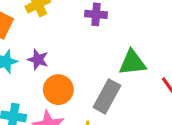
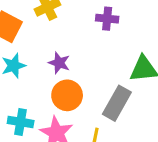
purple star: (38, 60) -> (59, 63), moved

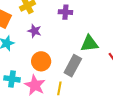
purple star: (59, 63) -> (34, 31), moved

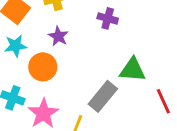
orange circle: (41, 61) -> (43, 67), moved

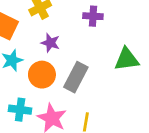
gray rectangle: (103, 96) -> (76, 77), moved

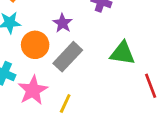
purple star: (50, 43) -> (63, 23), moved

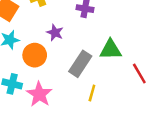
gray rectangle: (68, 57) -> (80, 64), moved
yellow line: (65, 103) -> (92, 93), moved

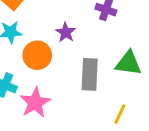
gray rectangle: (80, 64) -> (90, 74), turned -40
yellow line: (92, 93) -> (120, 114), moved

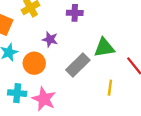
gray rectangle: (90, 74) -> (78, 65), turned 60

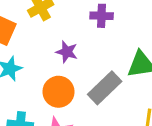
orange circle: (34, 63) -> (58, 92), moved

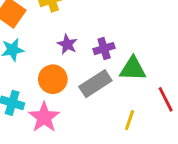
purple cross: (102, 16) -> (104, 49), moved, turned -30

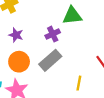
purple star: (67, 44) -> (16, 35), moved
green triangle: (133, 69) -> (72, 16), moved

